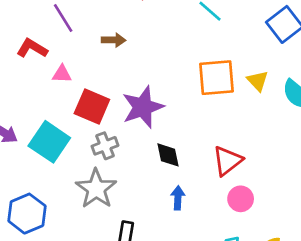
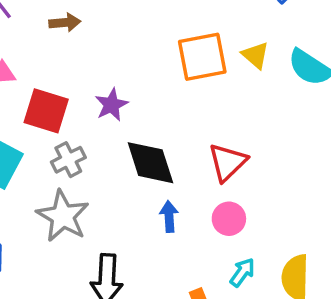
purple star: (143, 107) -> (111, 105), size x0.6
black diamond: (168, 155) -> (150, 163), size x1.5
pink circle: (241, 199) -> (229, 219), moved

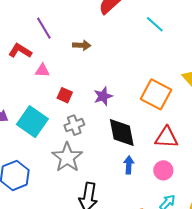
orange square: (202, 57) -> (156, 94), moved, turned 32
red square: (46, 111) -> (65, 95), size x0.6
red triangle: (228, 162) -> (166, 137), turned 40

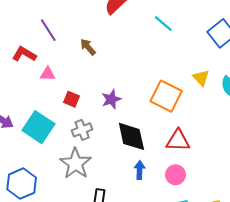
brown arrow: (82, 45) -> (88, 47), turned -132

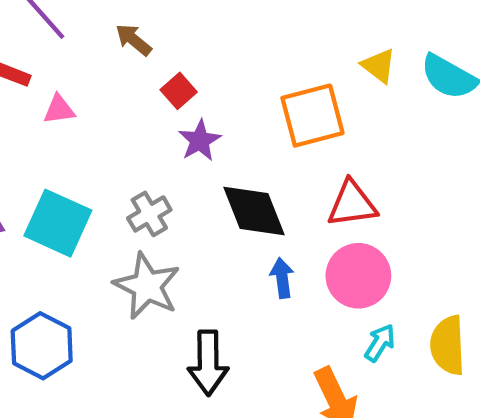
orange square: (166, 96) -> (312, 116), turned -32
red square: (72, 99) -> (179, 91), moved, turned 35
pink circle: (175, 175) -> (358, 276), size x1.5

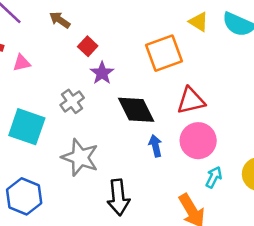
gray cross: (149, 214) -> (72, 101), moved

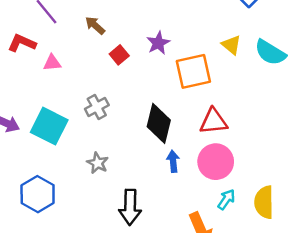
purple star: (102, 73) -> (158, 43), moved
black diamond: (136, 110) -> (159, 123), turned 33
gray star: (80, 157) -> (98, 163), size x0.6

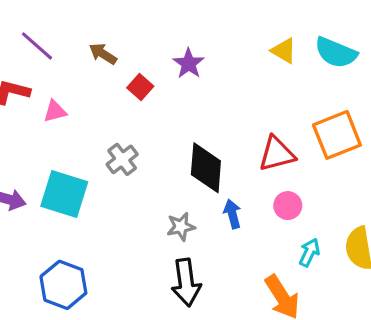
orange square: (193, 71) -> (337, 135), moved
pink circle: (216, 162) -> (288, 206), size x0.6
gray star: (98, 163) -> (181, 227), moved, turned -30

